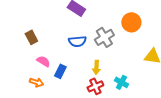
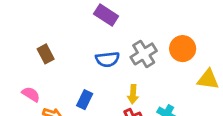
orange circle: (131, 22) -> (183, 49), moved
pink semicircle: (43, 61) -> (31, 94), moved

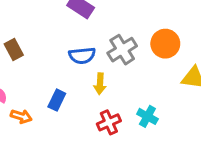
yellow arrow: (133, 94) -> (100, 84), moved

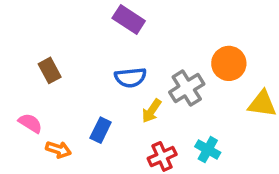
gray cross: (122, 50) -> (187, 88), moved
yellow arrow: (100, 84) -> (152, 111), turned 30

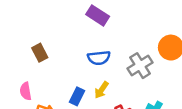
yellow arrow: (152, 111) -> (101, 90), moved
pink semicircle: (30, 123) -> (26, 91), turned -132

